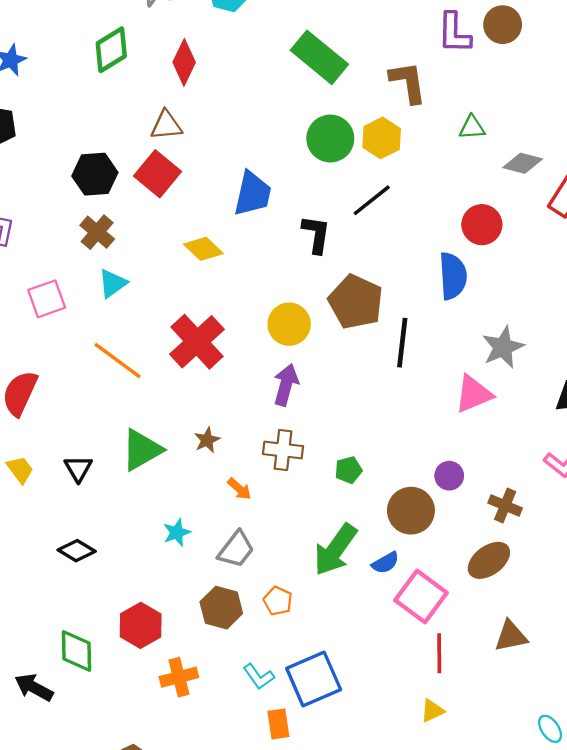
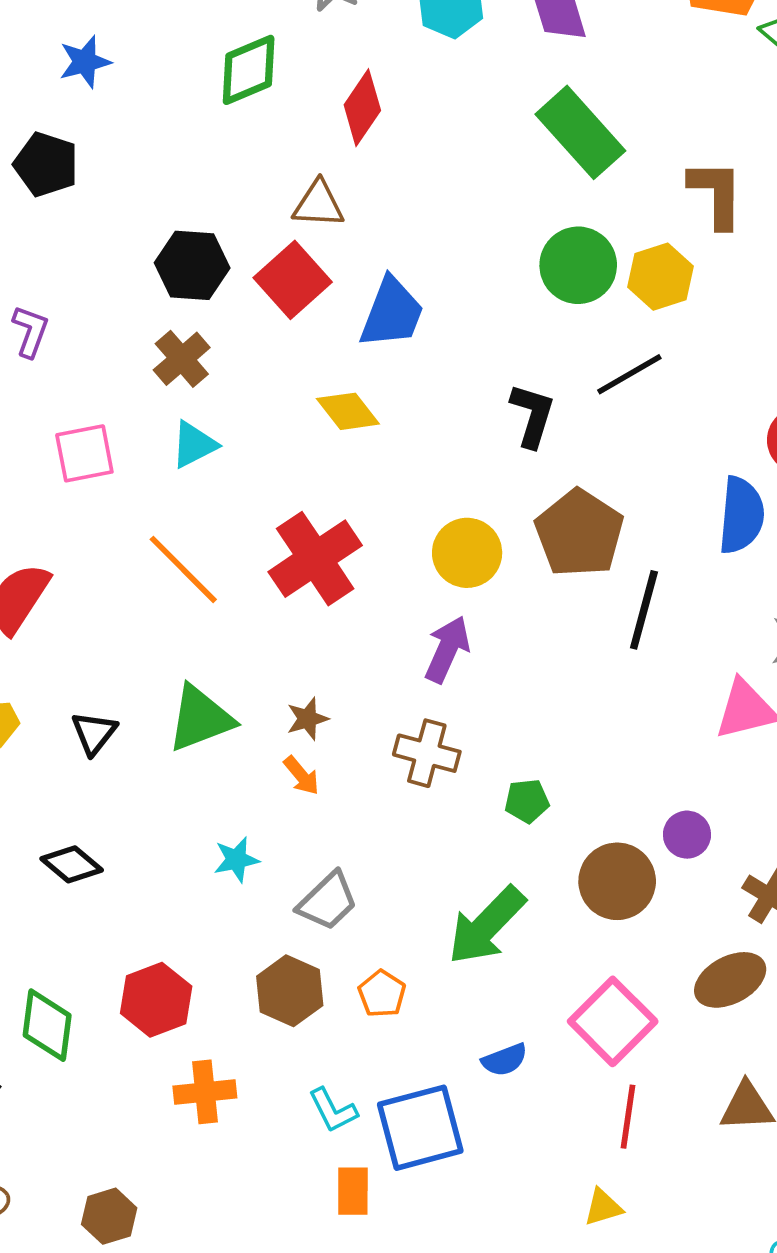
blue trapezoid: (253, 194) -> (392, 313), moved
orange arrow: (239, 489) -> (301, 776), moved
blue semicircle: (385, 563) -> (505, 1060), moved

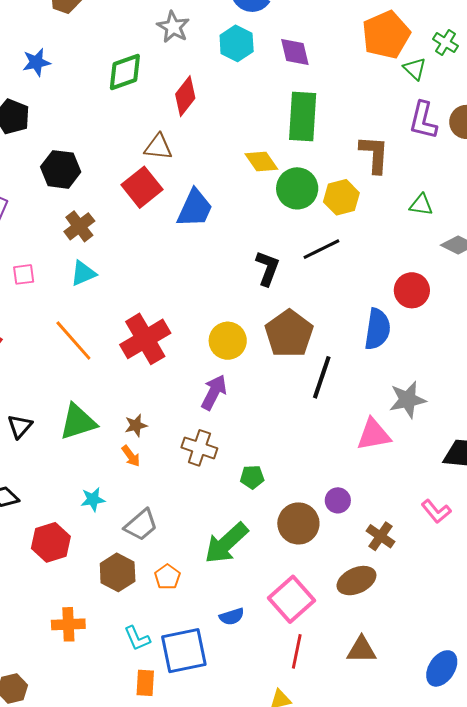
green rectangle: (580, 132) -> (303, 117), turned 42
black hexagon: (192, 265) -> (61, 169), moved
yellow diamond: (348, 411) -> (261, 162), moved
pink square: (84, 453) -> (24, 274), size x0.7
red hexagon: (156, 1000) -> (51, 542), moved

